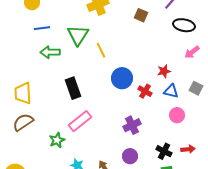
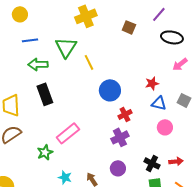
black rectangle: (73, 88) -> (45, 94), moved
red cross: (145, 91) -> (125, 114), moved, turned 32

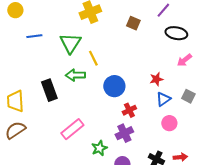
yellow circle: (20, 14) -> (15, 10), moved
green arrow: (38, 64) -> (75, 75), moved
blue triangle: (159, 103) -> (163, 99), turned -49
green star: (45, 152) -> (99, 148), moved

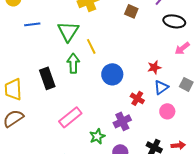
green arrow: (75, 75) -> (73, 63), turned 90
red cross: (129, 110) -> (137, 98), moved, turned -32

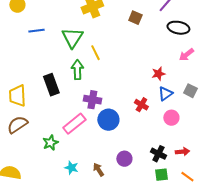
blue circle: (112, 74) -> (108, 120), moved
purple cross: (122, 121) -> (92, 100), moved, turned 36
green star: (97, 136) -> (50, 143), moved

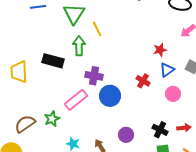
black rectangle: (51, 85) -> (53, 61), turned -55
brown semicircle: (17, 125) -> (25, 124), moved

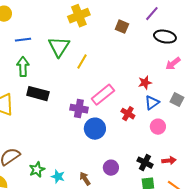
yellow line: (97, 29) -> (82, 62), turned 56
green arrow: (79, 46) -> (23, 67), moved
pink rectangle: (76, 100) -> (103, 95), moved
green star: (52, 119) -> (37, 170), moved

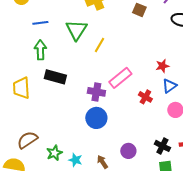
blue circle: (95, 129) -> (96, 118), moved

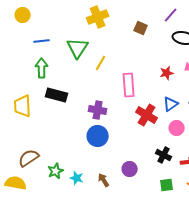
red star: (162, 66) -> (167, 73), moved
pink rectangle: (120, 78) -> (129, 85), moved, turned -55
red cross: (145, 97) -> (147, 115), size x1.5
black cross: (162, 146) -> (164, 155), moved

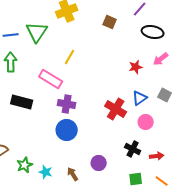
green triangle: (78, 48) -> (37, 32), moved
pink rectangle: (129, 85) -> (51, 79), moved, turned -55
black rectangle: (57, 95) -> (22, 102), moved

